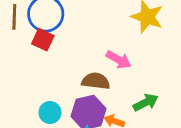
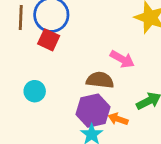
cyan circle: (50, 113) -> (35, 91), moved

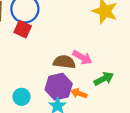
pink arrow: (122, 59) -> (82, 57), moved
cyan circle: (35, 91) -> (21, 97), moved

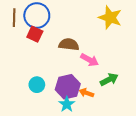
brown semicircle: (64, 62) -> (69, 44), moved
cyan circle: (21, 97) -> (37, 85), moved

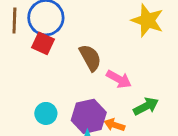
brown semicircle: (69, 44) -> (90, 58), turned 54

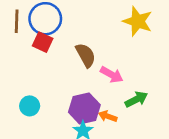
cyan circle: (46, 113) -> (30, 106), moved

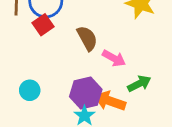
red square: (43, 42) -> (43, 25), turned 30
orange arrow: (108, 116) -> (110, 101), size x1.6

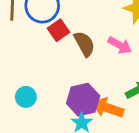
red square: (43, 25) -> (59, 30), moved
pink arrow: (114, 58) -> (120, 45), moved

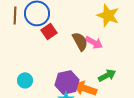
brown semicircle: (84, 44) -> (80, 41), moved

